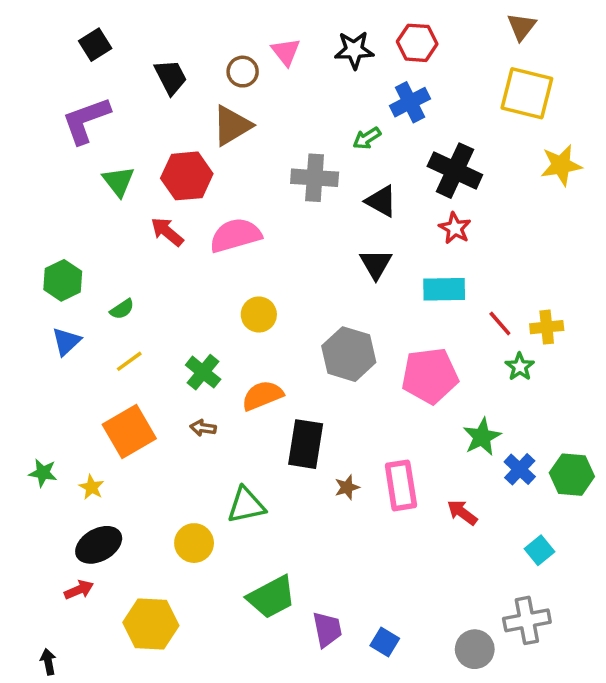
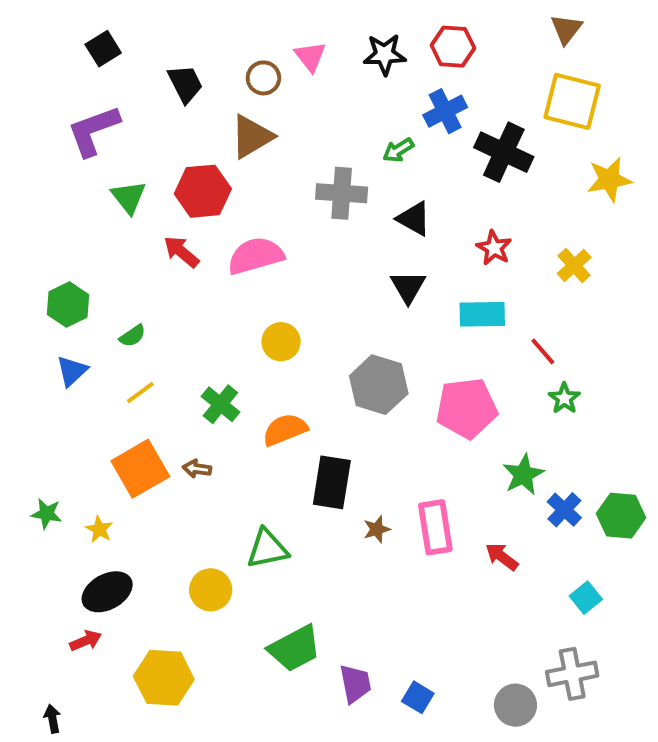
black cross: (455, 171) -> (504, 152), moved
yellow cross: (547, 327) -> (574, 265), moved, turned -36
brown arrow: (203, 428) -> (197, 469), moved

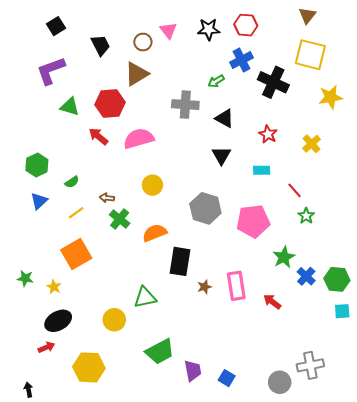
green triangle: (129, 197) -> (70, 107), turned -36
cyan rectangle: (482, 314) -> (262, 170), size x0.7
brown arrow: (197, 469) -> (107, 198), moved
cyan square: (586, 598) -> (342, 311), moved, turned 35

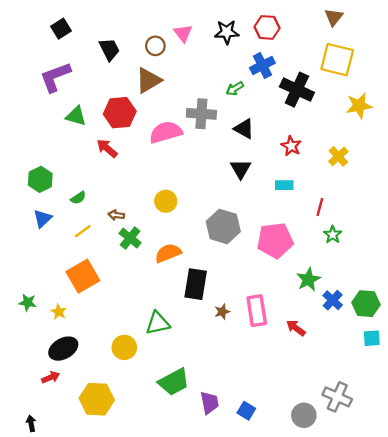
pink semicircle: (139, 138) -> (166, 132), moved
red line: (295, 190) -> (320, 207), turned 56
gray cross: (310, 365) -> (337, 397), turned 35

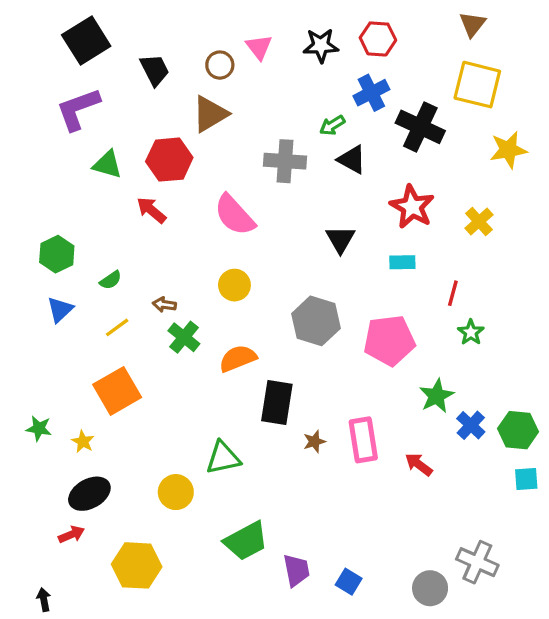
black square: (61, 29) -> (86, 41), size x1.6
black triangle: (244, 129) -> (352, 160), moved
pink semicircle: (166, 132) -> (234, 215), moved, turned -116
red star: (291, 146) -> (412, 207), size x1.5

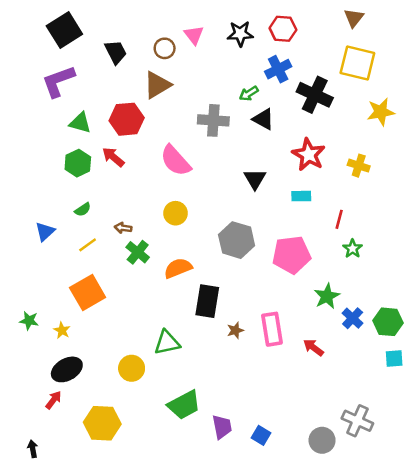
yellow cross: (479, 221) -> (359, 166), turned -30
green hexagon: (57, 254) -> (78, 163), moved
red arrow: (71, 534) -> (53, 400), turned -30

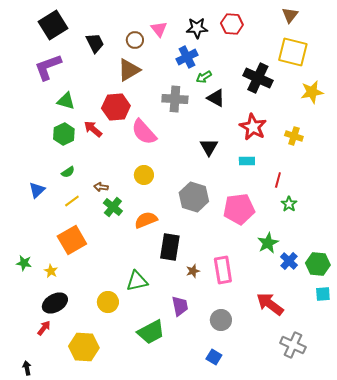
blue cross: (278, 69) -> (187, 57), moved
red hexagon: (127, 119) -> (116, 107), moved
red arrow: (313, 347) -> (270, 304), moved, size x1.6
purple trapezoid: (222, 427) -> (180, 306), moved
gray circle: (322, 440) -> (221, 320), moved

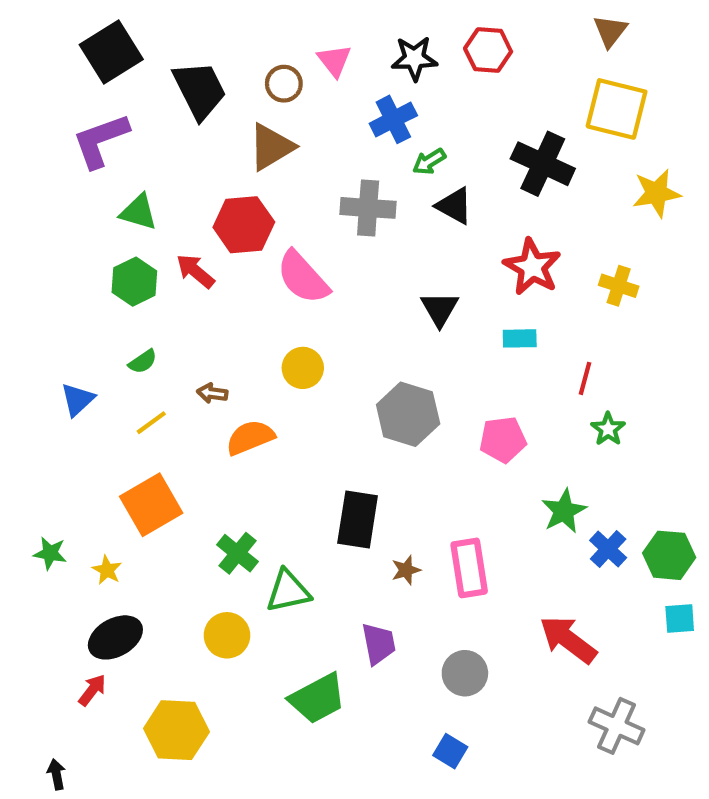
black trapezoid: (95, 43) -> (200, 90), size x1.4
green cross: (113, 207) -> (238, 553), moved
pink pentagon: (239, 209) -> (503, 440), size x0.7
orange semicircle: (146, 220) -> (250, 437), moved

